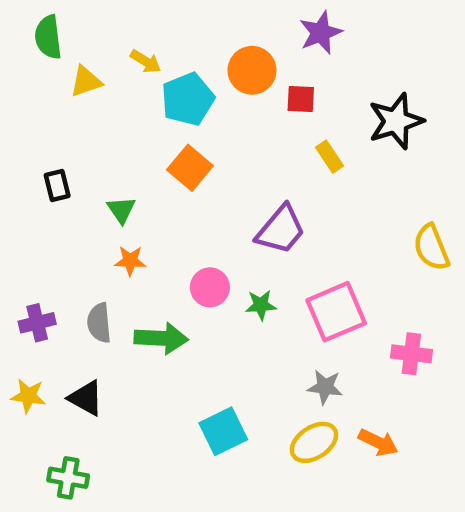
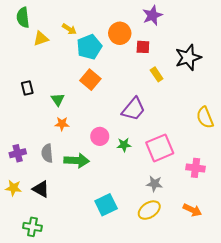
orange arrow: (378, 442) -> (192, 210), moved

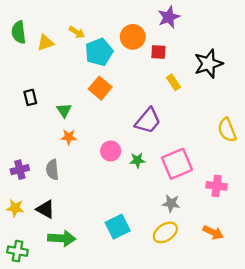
green semicircle: (23, 17) -> (19, 32), moved
green arrow: (77, 161) -> (62, 238), moved
green cross: (32, 227) -> (17, 251), moved

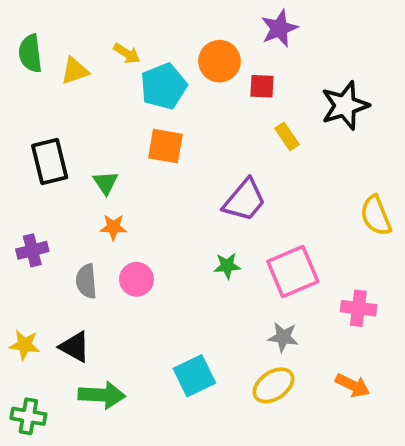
orange square: (100, 88) -> (165, 146), turned -30
black rectangle: (30, 97) -> (50, 162), size x1.6
pink circle: (111, 151) -> (136, 279), moved
purple cross: (20, 170) -> (32, 250), moved

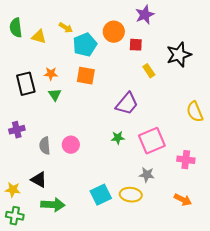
yellow triangle: (75, 71) -> (39, 37), turned 35
orange star: (113, 227) -> (51, 74), moved
yellow star: (25, 345) -> (13, 190), moved
yellow ellipse: (274, 385) -> (131, 195), moved, turned 40

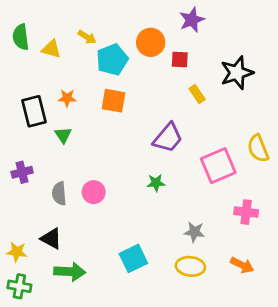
green triangle: (55, 95) -> (63, 135), moved
pink square: (152, 141) -> (218, 166), moved
yellow ellipse: (131, 195) -> (190, 266), moved

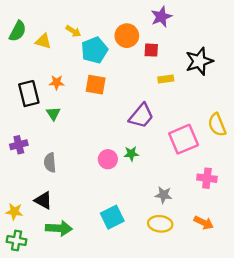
green semicircle: (21, 37) -> (18, 31), turned -145
yellow rectangle: (197, 94) -> (166, 79), turned -64
pink circle: (94, 192) -> (108, 159), moved

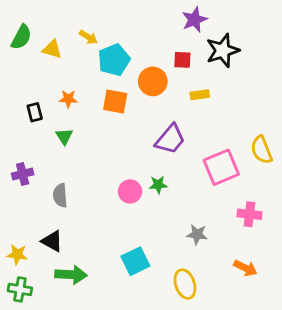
orange circle: (127, 36) -> (153, 81), moved
black star: (199, 61) -> (223, 51), moved
black rectangle: (29, 94) -> (35, 112), size x0.6
yellow ellipse: (160, 224) -> (185, 284), moved, turned 65

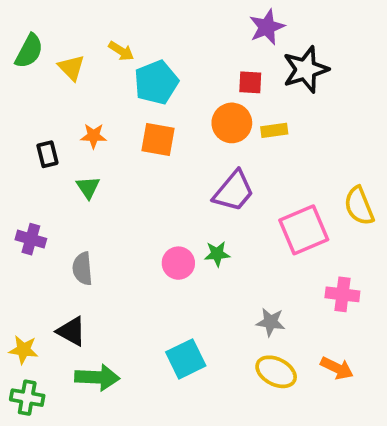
yellow triangle: (52, 49) -> (71, 68), turned 30
orange circle: (153, 81) -> (232, 123), moved
purple cross: (23, 174) -> (31, 239), turned 30
yellow ellipse: (185, 284) -> (276, 372), moved, turned -44

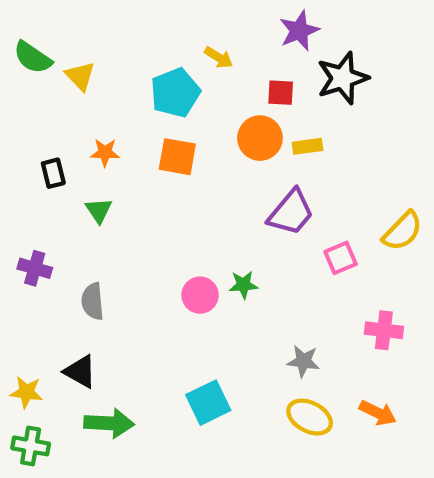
green semicircle: (29, 51) -> (33, 57), turned 96
yellow arrow: (121, 51) -> (219, 57), moved
purple trapezoid: (234, 191) -> (291, 212), moved
yellow semicircle: (359, 206) -> (403, 231), turned -114
pink square: (304, 230) -> (341, 258), size x0.6

